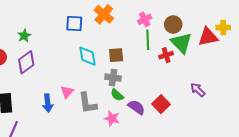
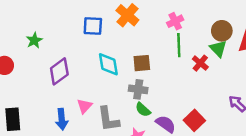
brown circle: (173, 24) -> (222, 31), moved
green triangle: (181, 43) -> (218, 49), size x0.7
red cross: (166, 55) -> (200, 63), turned -32
purple diamond: (26, 62) -> (59, 71), moved

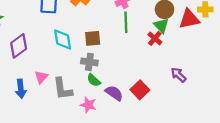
red cross: (200, 63) -> (155, 38), moved

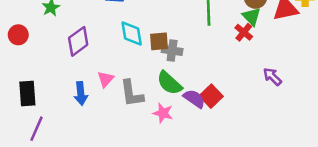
brown square: (93, 38) -> (159, 41), moved
gray cross: (89, 62) -> (172, 50), moved
green semicircle: (94, 80) -> (169, 83), size x1.5
red square: (140, 90) -> (211, 96), moved

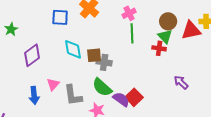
red cross: (244, 32) -> (159, 48), turned -32

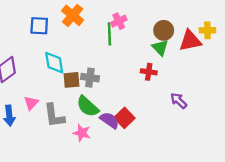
green line: (132, 33) -> (109, 34), moved
red cross: (159, 48) -> (149, 72), moved
brown square: (94, 55) -> (71, 80), moved

